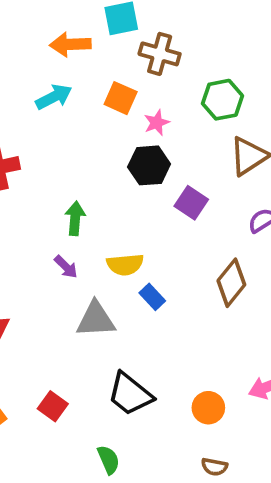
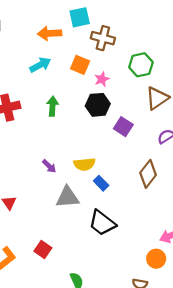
green arrow: (75, 218) -> (52, 106), moved
black trapezoid: (130, 394) -> (102, 223), moved
orange circle: (208, 408) -> (156, 259), moved

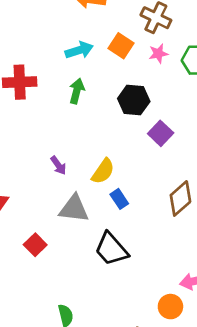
cyan arrow: (40, 65) -> (79, 50), moved
pink star: (102, 79) -> (158, 54), moved
yellow semicircle: (84, 164) -> (103, 171), turned -60
red square: (43, 250) -> (35, 245), moved

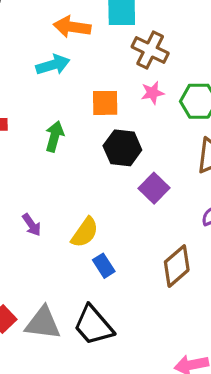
orange square: (121, 46) -> (105, 103), moved, turned -35
cyan arrow: (79, 50) -> (53, 65), moved
gray triangle: (74, 209) -> (43, 323), moved

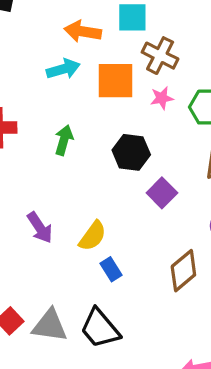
orange square: (105, 103) -> (116, 81), moved, size x1.4
purple arrow: (32, 225) -> (40, 228), size x1.4

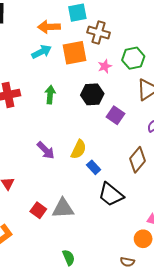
pink star: (162, 98) -> (105, 66), moved
black trapezoid: (100, 328) -> (111, 195), moved

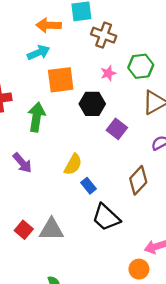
orange square: (75, 53) -> (61, 80), moved
green arrow: (50, 95) -> (36, 117), moved, size x1.4
purple arrow: (46, 150) -> (22, 163), moved

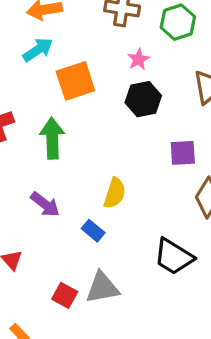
green hexagon: (141, 66) -> (178, 22), moved
black hexagon: (92, 104) -> (143, 99), moved
purple square: (117, 129) -> (183, 153), moved, turned -30
blue rectangle: (89, 186) -> (93, 231), moved

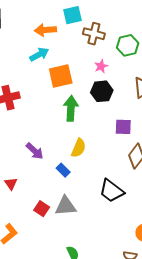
green arrow: (52, 138) -> (71, 108), moved

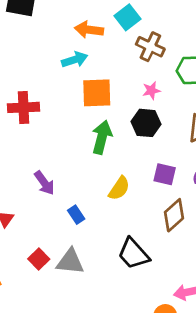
cyan square: (73, 15) -> (128, 17), turned -36
yellow semicircle: (79, 148) -> (119, 188), moved

